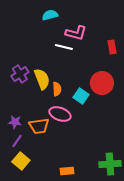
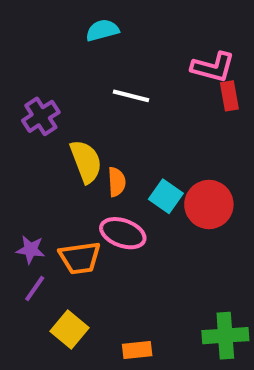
pink L-shape: (76, 33) -> (213, 67), moved
purple cross: (20, 74) -> (41, 116), moved
red circle: (102, 83) -> (209, 204), moved
yellow square: (21, 161) -> (70, 330), moved

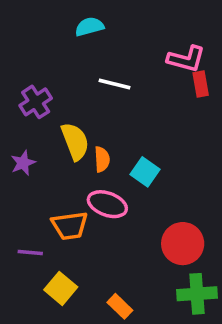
red circle: (209, 204) -> (183, 244), moved
purple star: (31, 250) -> (23, 163), moved, turned -30
purple line: (35, 289) -> (30, 253), turned 60
orange rectangle: (137, 350) -> (120, 306), turned 50

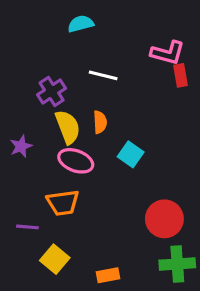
purple cross: (36, 102) -> (52, 92), moved
orange semicircle: (102, 159) -> (100, 122), moved
pink ellipse: (107, 204) -> (76, 161), moved
orange rectangle: (120, 306) -> (108, 275), turned -55

